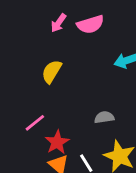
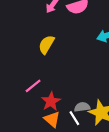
gray semicircle: (104, 117) -> (82, 107), moved

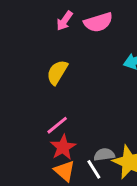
pink line: (33, 86) -> (57, 125), moved

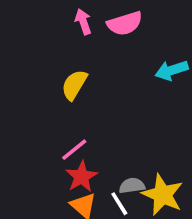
pink arrow: (64, 21) -> (83, 22), turned 126

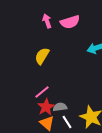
gray semicircle: (132, 186) -> (60, 107), moved

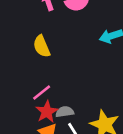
yellow semicircle: (42, 56) -> (42, 46), turned -54

